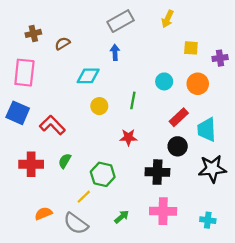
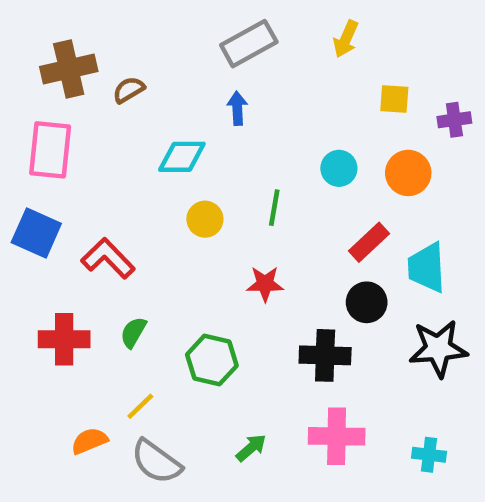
brown cross: (33, 33) -> (69, 69), size x1.6
yellow line: (84, 197) -> (140, 406), moved

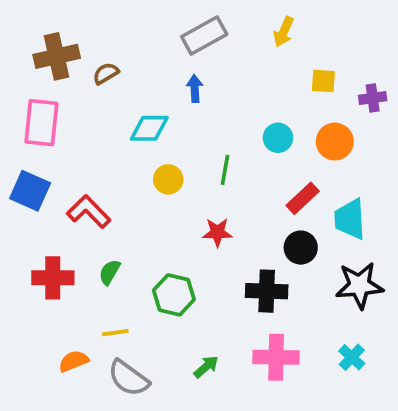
yellow line: (140, 406) -> (115, 333), turned 36
cyan cross: (429, 455) -> (352, 357), moved, turned 36

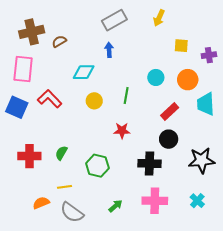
red L-shape: (89, 212) -> (50, 99), moved
cyan trapezoid: (350, 219) -> (206, 104), moved

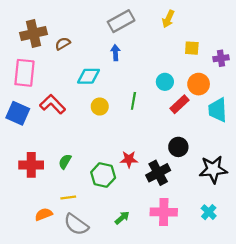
red rectangle: (170, 111) -> (179, 104), moved
red star: (122, 131) -> (129, 159), moved
black cross: (149, 164) -> (158, 173), turned -30

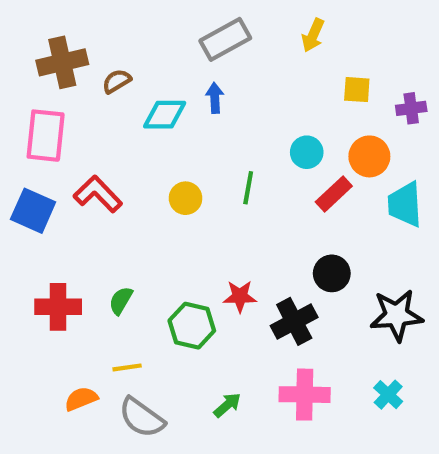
cyan diamond: (89, 76) -> (165, 115), moved

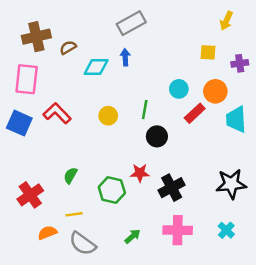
yellow arrow: (313, 35) -> (226, 21), moved
black circle: (332, 273) -> (157, 136), moved
red cross: (58, 307) -> (30, 195), moved, turned -35

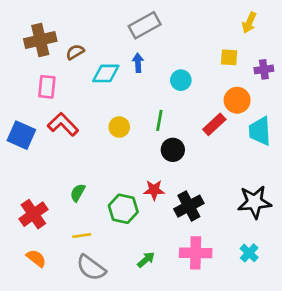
pink rectangle: (27, 79) -> (47, 87), moved, size x0.7
cyan circle: (179, 89) -> (181, 80), moved
orange semicircle: (47, 233) -> (36, 258), moved, turned 60

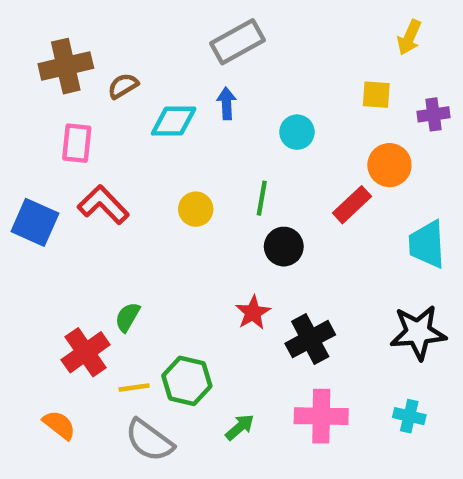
cyan trapezoid: (260, 131) -> (427, 244), moved
red star: (154, 190) -> (253, 313), turned -30
green hexagon: (123, 209) -> (187, 381), moved
red cross: (33, 214) -> (86, 352), moved
cyan cross: (249, 253) -> (409, 416), turned -30

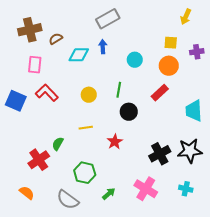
orange circle: (389, 165) -> (169, 66), moved
black cross: (310, 339) -> (160, 154), moved
yellow line: (134, 387) -> (86, 128), moved
pink cross: (321, 416) -> (146, 189), turned 30

